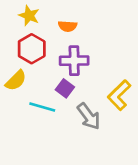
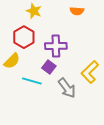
yellow star: (29, 16) -> (34, 11), moved
orange semicircle: (68, 26) -> (77, 11), moved

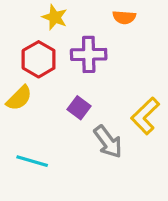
purple cross: (56, 46) -> (89, 54), moved
cyan line: (32, 81) -> (32, 161), moved

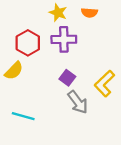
yellow star: (55, 17) -> (58, 13), moved
purple square: (79, 108) -> (67, 78), moved

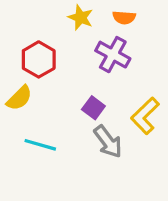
purple cross: (64, 39) -> (113, 55), moved, turned 30
cyan line: (23, 116) -> (40, 145), moved

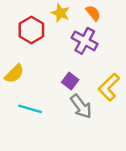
orange semicircle: (124, 17) -> (93, 13), turned -133
red hexagon: (39, 59) -> (31, 30), moved

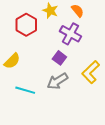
purple square: (70, 81) -> (59, 58), moved
gray arrow: (81, 106) -> (57, 81), moved, turned 95

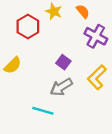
purple cross: (71, 34) -> (96, 36), moved
cyan line: (25, 90) -> (43, 111), moved

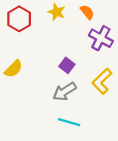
red hexagon: (28, 27) -> (19, 19), moved
cyan line: (43, 111) -> (69, 122), moved

